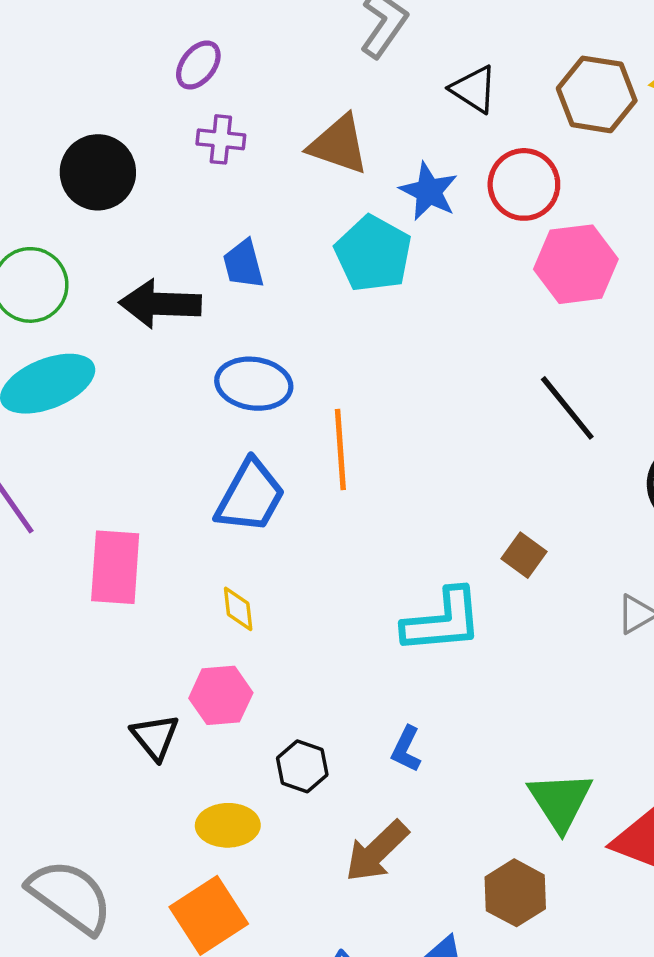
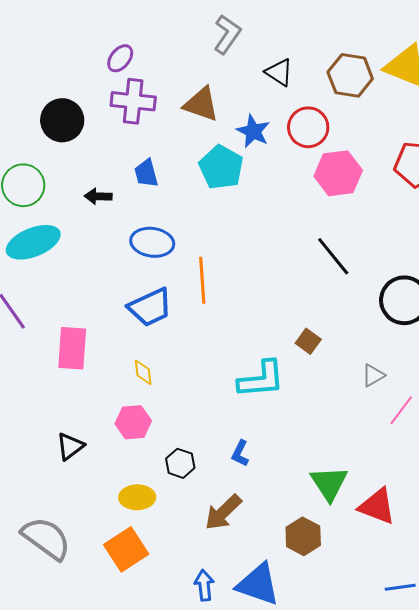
purple cross: (221, 139) -> (133, 101), size x1.6
black arrow: (160, 304) -> (98, 196), size x0.6
blue trapezoid: (250, 496) -> (150, 307), turned 36
black triangle: (155, 737) -> (70, 446), moved, turned 32

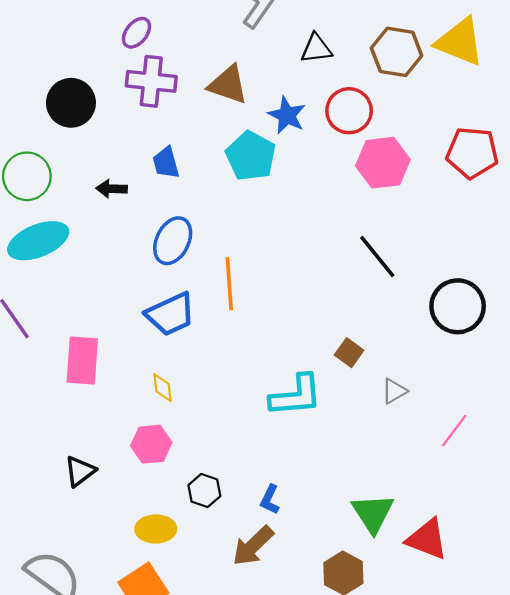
black triangle: (279, 72) -> (316, 49), turned -40
blue ellipse: (152, 242) -> (173, 241), turned -72
gray triangle: (373, 375) -> (394, 391), moved
blue L-shape: (240, 453) -> (270, 500), moved

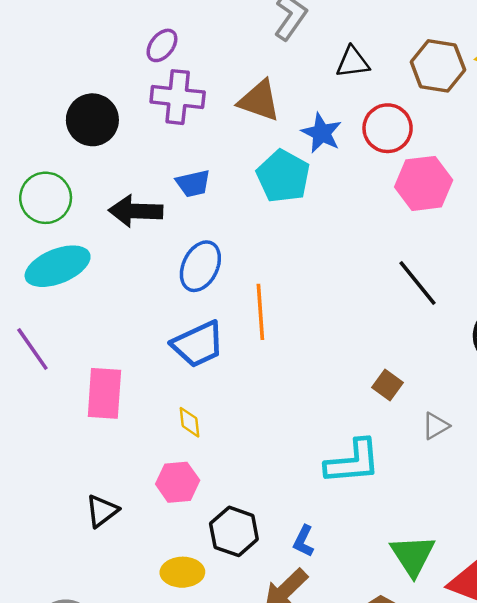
blue trapezoid: (166, 163) -> (193, 183), turned -88
black arrow: (112, 189) -> (136, 211), size x1.6
cyan L-shape: (296, 396) -> (353, 462), moved
black hexagon: (204, 491) -> (234, 531), size x1.4

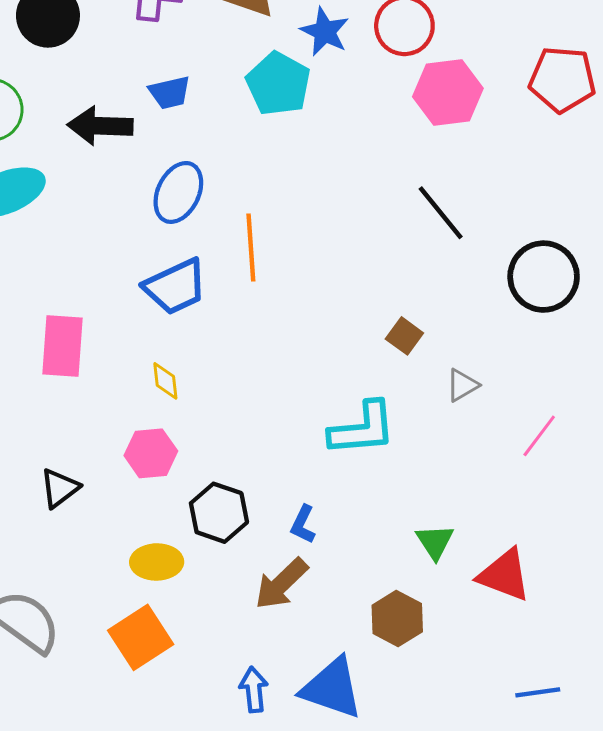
green triangle: (413, 555) -> (435, 542), size x0.7

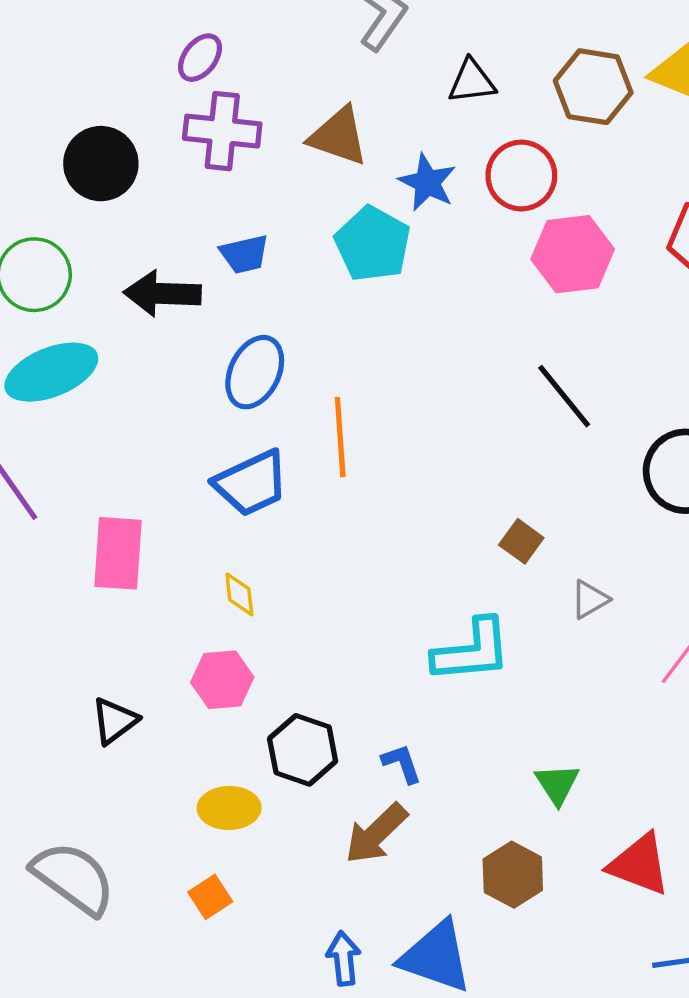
blue L-shape: (303, 524) -> (402, 764), turned 135
red triangle: (504, 575) -> (639, 864), moved
orange square: (141, 637) -> (210, 897), size x0.6

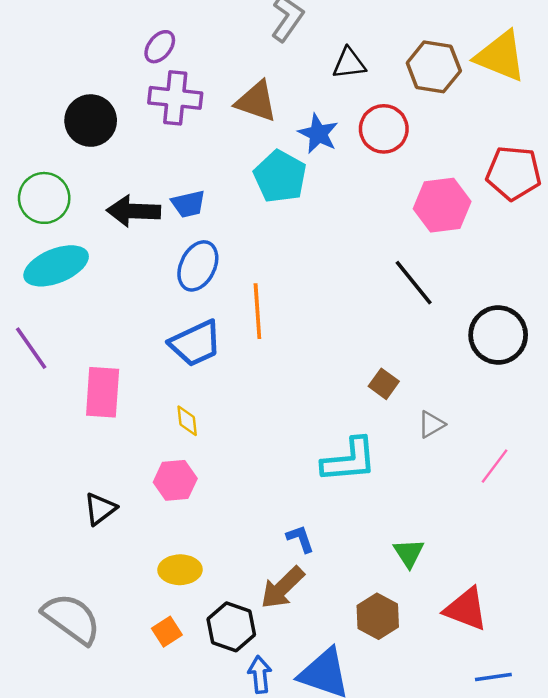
blue trapezoid: (244, 254) -> (188, 204), moved
pink hexagon: (573, 254) -> (442, 205), moved
black hexagon: (303, 750) -> (231, 627), moved

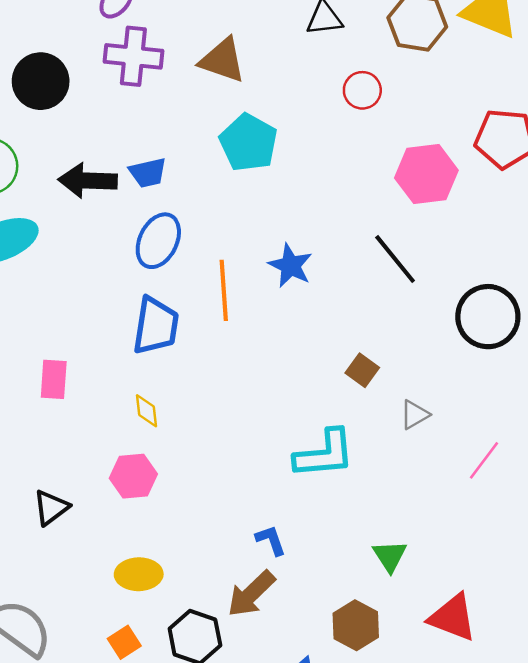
red circle: (384, 129) -> (362, 90), size x0.7
blue star: (318, 134) -> (290, 266), moved
blue trapezoid: (195, 343) -> (156, 326), turned -56
pink rectangle: (103, 392) -> (54, 379), size x0.7

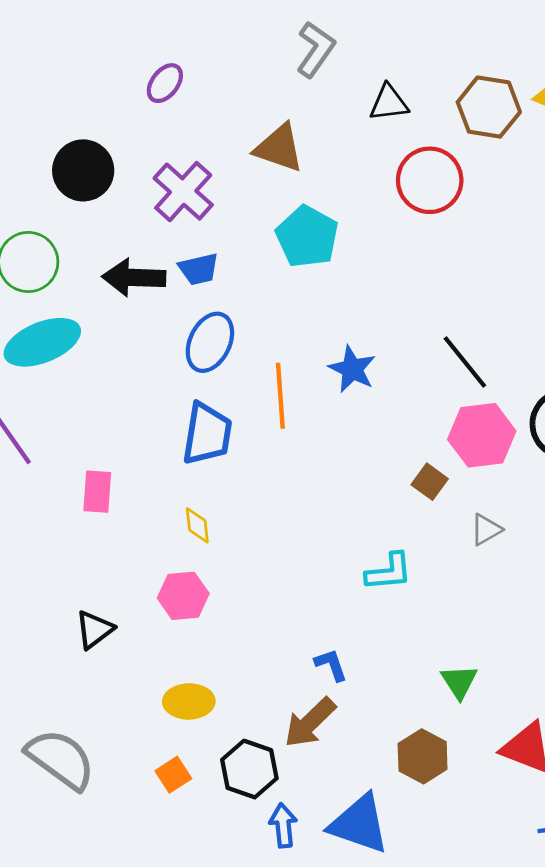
purple cross: (133, 56) -> (183, 192), moved, turned 36
red circle: (362, 90) -> (430, 180), size x1.6
pink hexagon: (426, 174) -> (482, 435), moved
cyan L-shape: (324, 454) -> (389, 572), size x0.7

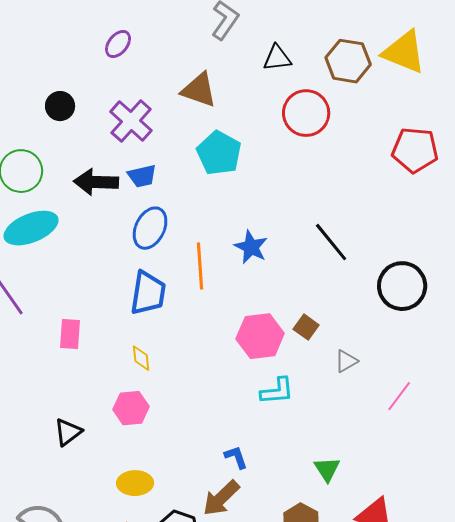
black circle: (83, 170) -> (60, 106), size x0.7
pink hexagon: (482, 435) -> (260, 336), moved

